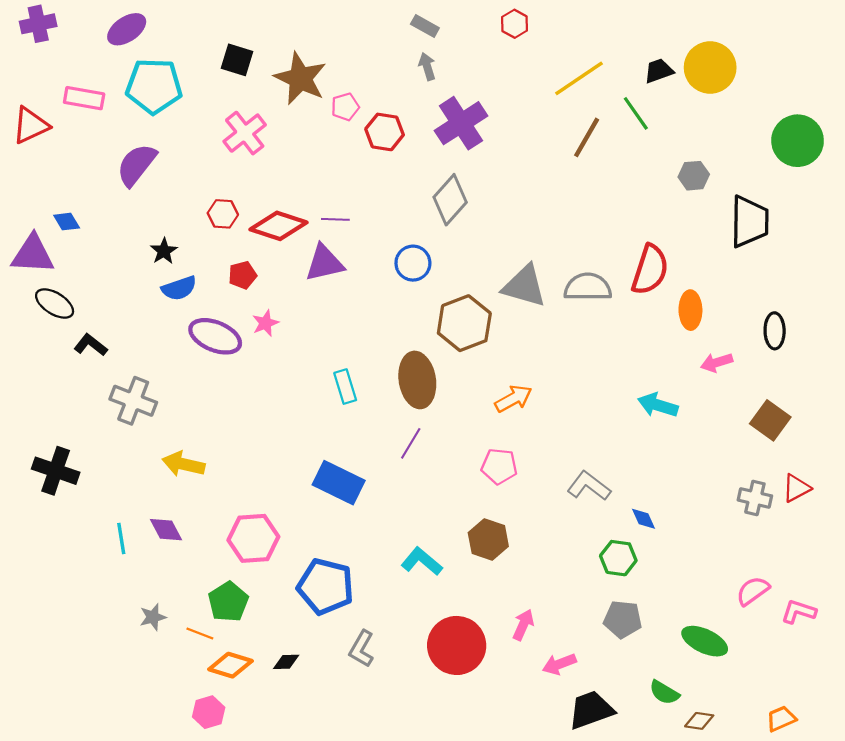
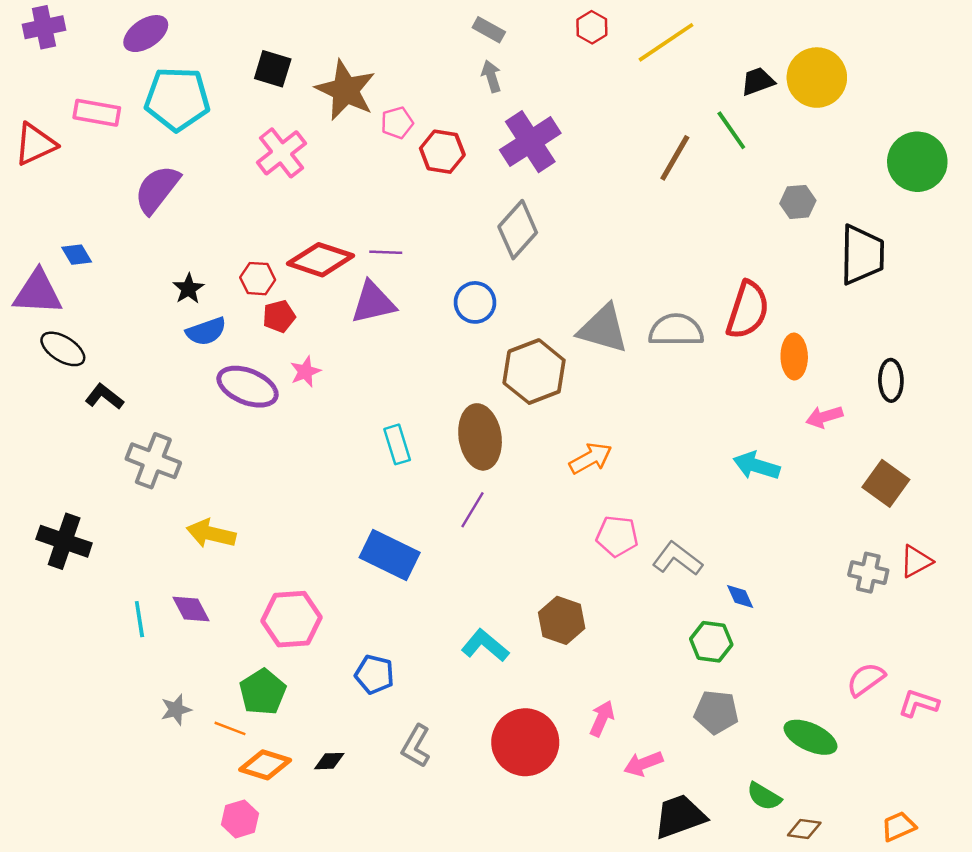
yellow line: (579, 78) -> (666, 42), moved
red hexagon: (223, 214) -> (258, 279), moved
pink pentagon: (499, 466) -> (617, 536), moved
blue pentagon: (326, 586) -> (374, 674), size x0.6

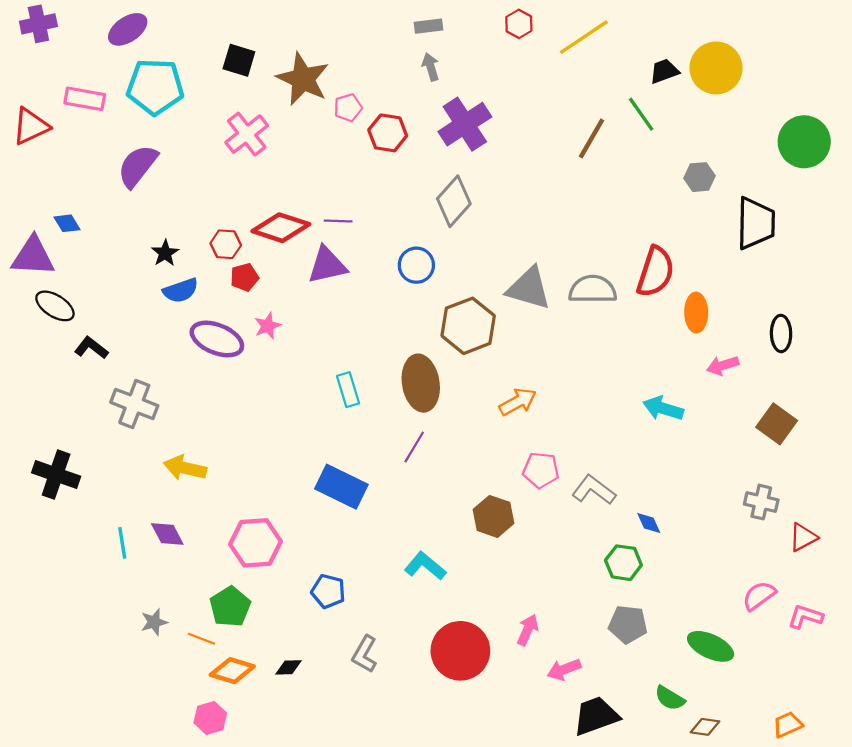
gray rectangle: (489, 30) -> (428, 26), turned -36
red triangle: (916, 561) -> (803, 537), moved
brown hexagon: (562, 620) -> (493, 516), moved

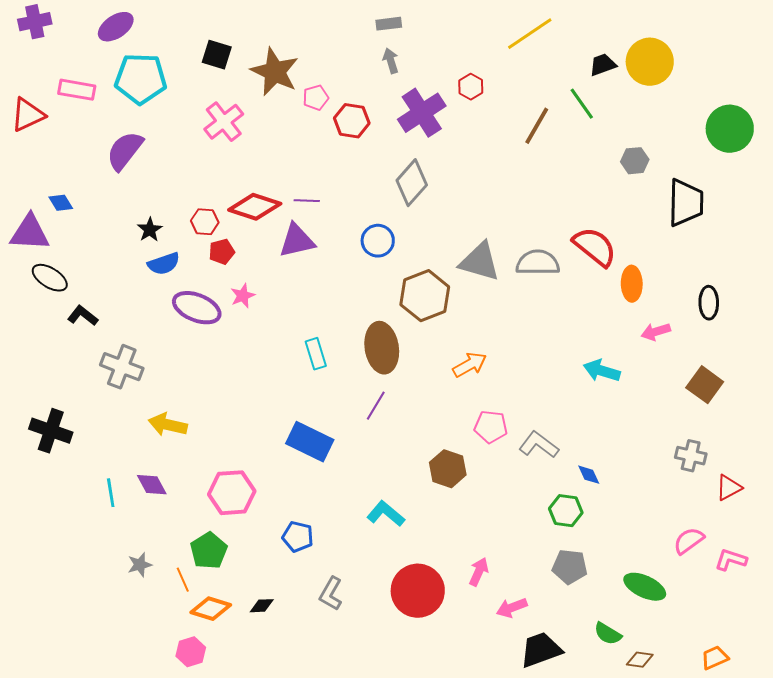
red hexagon: (519, 24) -> (471, 87), moved
red semicircle: (655, 272) -> (595, 247), turned -69
orange line: (201, 639) -> (183, 580), turned 45

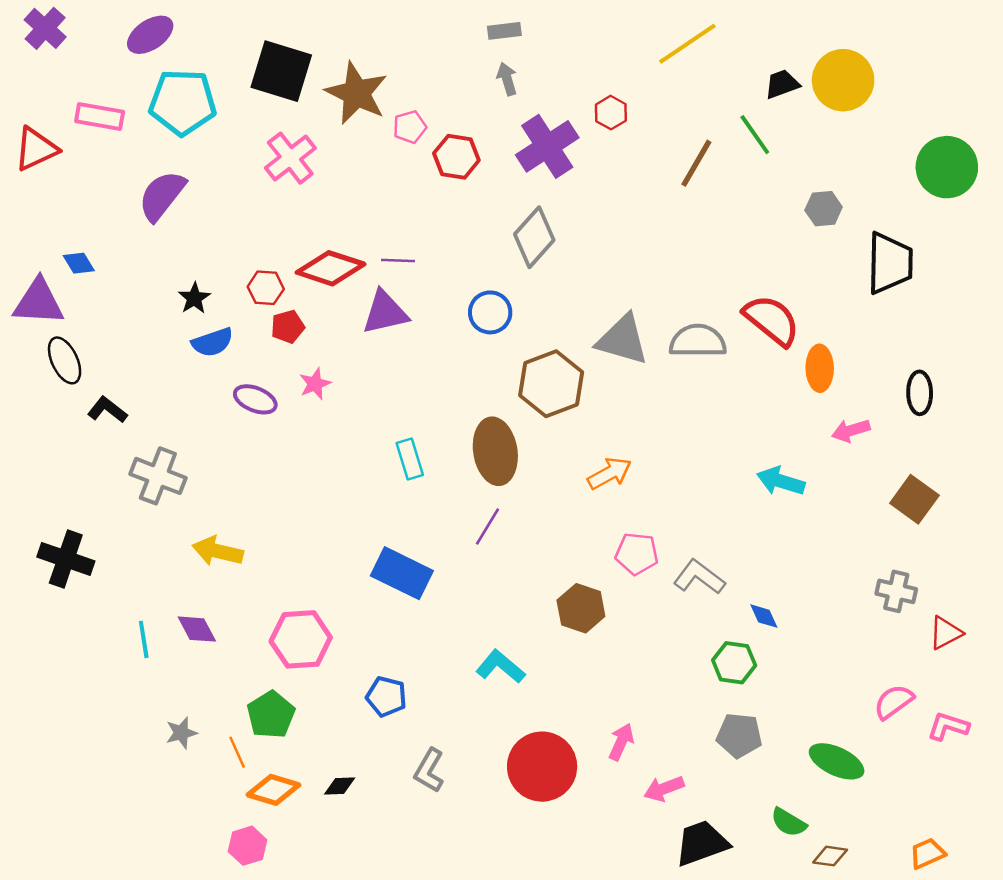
purple cross: (35, 22) -> (45, 28), turned -36
black square: (217, 55) -> (281, 71), size x1.6
black ellipse: (50, 278) -> (65, 360), turned 33
purple ellipse: (197, 308) -> (255, 399), size x0.7

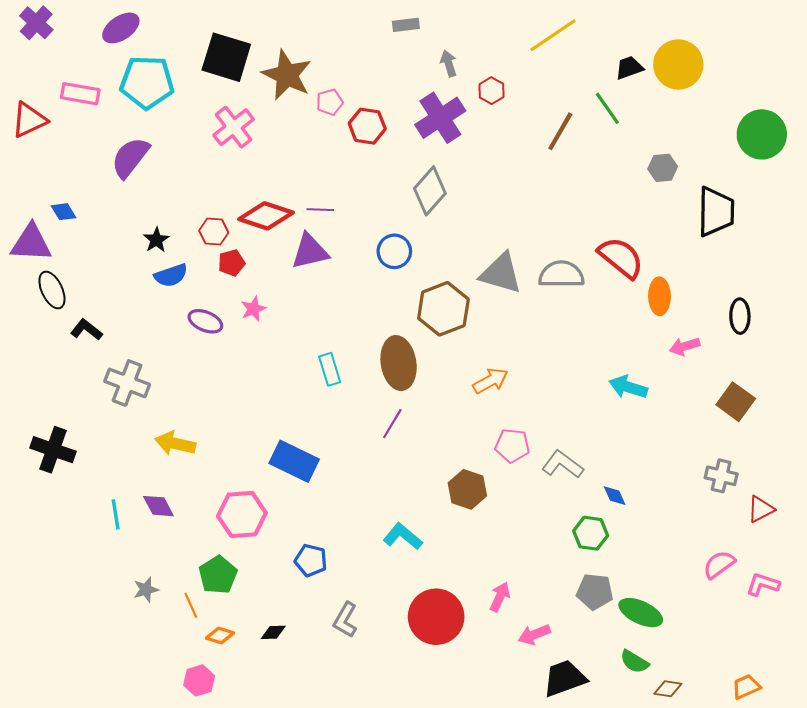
gray arrow: (507, 79) -> (449, 63), moved
blue rectangle: (402, 573) -> (294, 461), moved
green ellipse: (837, 761) -> (641, 613), moved
orange diamond: (273, 790) -> (220, 636), size x0.7

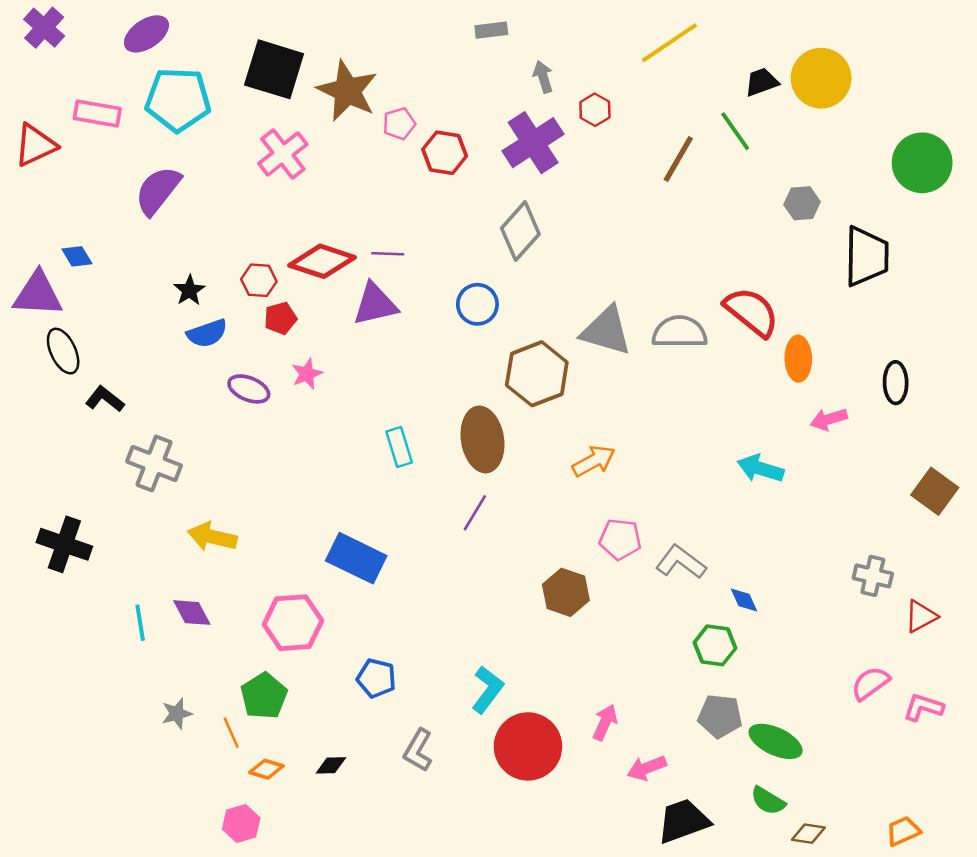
brown square: (736, 402) -> (935, 491), moved
cyan L-shape: (403, 536) -> (488, 690), moved, turned 87

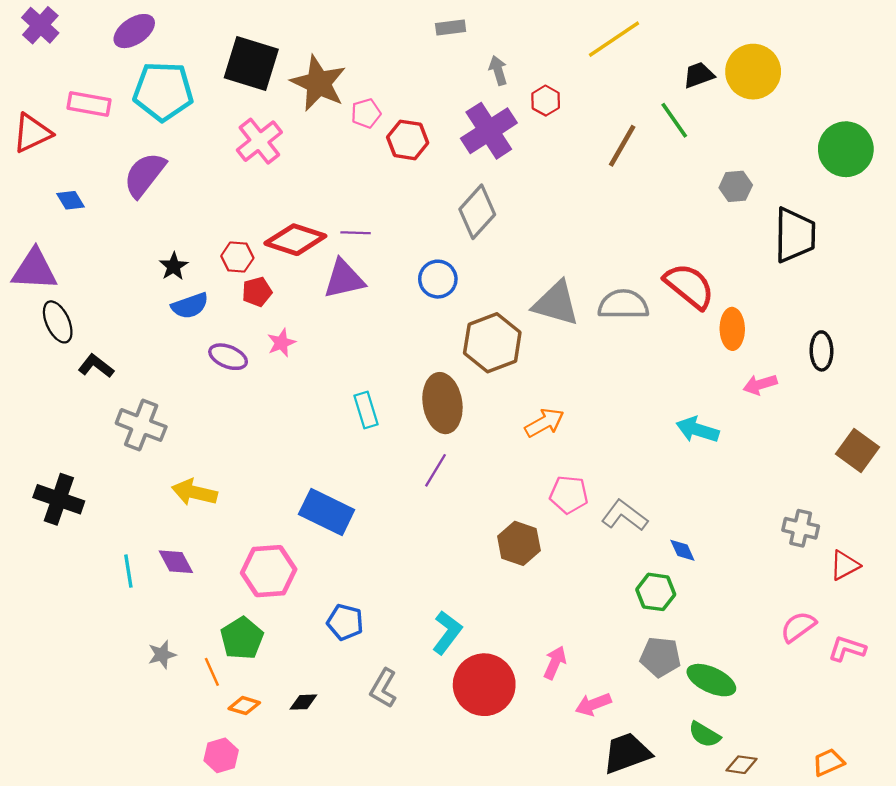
blue diamond: (77, 256) -> (70, 200), moved

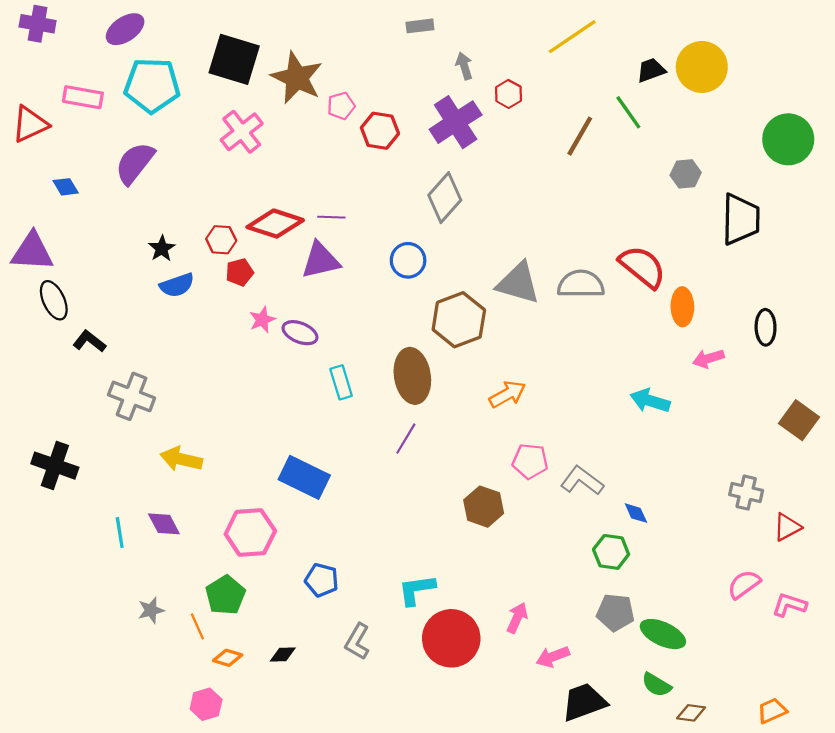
purple cross: (40, 25) -> (38, 24), turned -32
purple ellipse: (228, 357) -> (300, 333), moved
cyan L-shape: (447, 633) -> (417, 590), turned -135

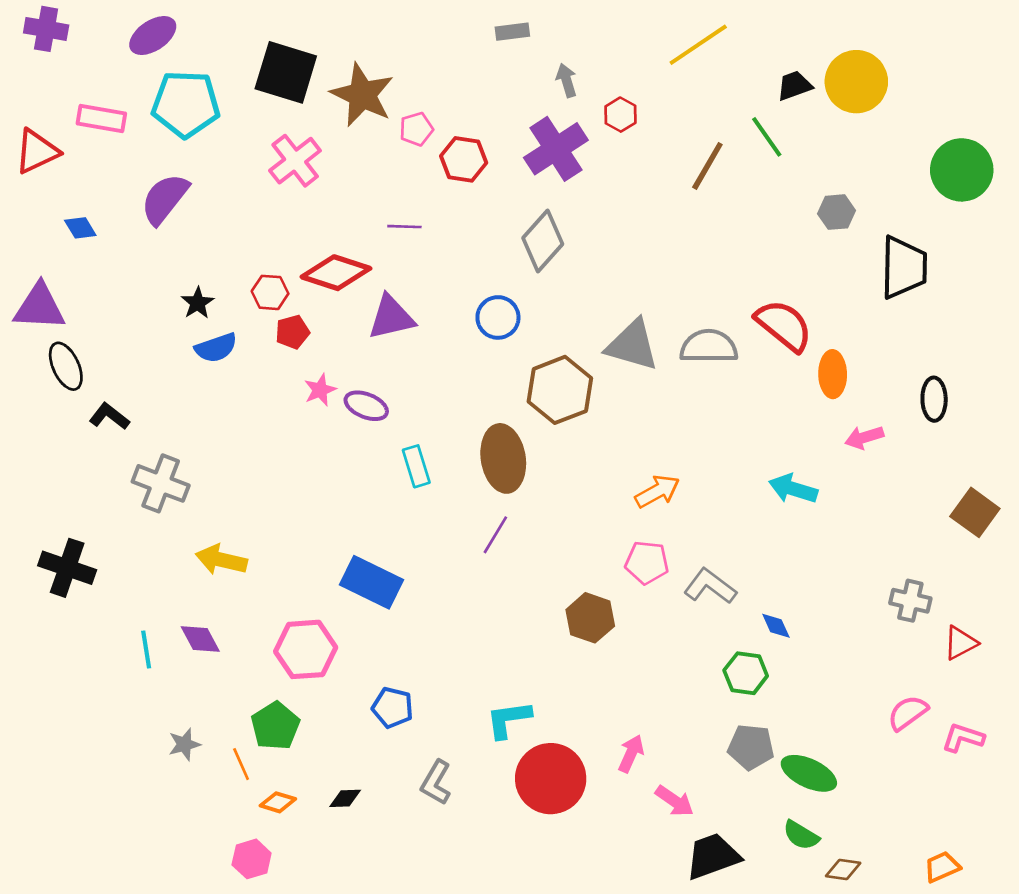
purple line: (331, 217) -> (404, 227), moved
orange arrow: (507, 394) -> (657, 491), moved
pink arrow: (553, 657) -> (675, 801), turned -124

